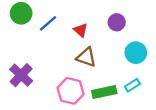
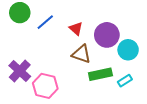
purple circle: (117, 22) -> (107, 35), moved, size x1.5
pink hexagon: (71, 91) -> (45, 86), moved
green rectangle: (104, 92) -> (100, 74), moved

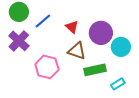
purple cross: (20, 71) -> (19, 41), moved
cyan rectangle: (125, 81) -> (118, 84), moved
pink hexagon: (45, 86) -> (47, 67), moved

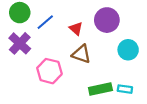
purple circle: (101, 33) -> (107, 20), moved
green rectangle: (95, 70) -> (100, 89), moved
cyan rectangle: (118, 84) -> (125, 89), turned 40

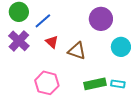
red triangle: (76, 29) -> (52, 42), moved
pink hexagon: (49, 71) -> (47, 83), moved

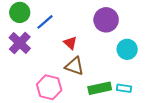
red triangle: (52, 42) -> (70, 43), moved
brown triangle: (77, 51) -> (74, 66), moved

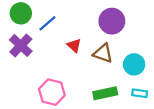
cyan circle: (127, 49) -> (134, 64), moved
brown triangle: (74, 66) -> (103, 53), moved
cyan rectangle: (124, 88) -> (140, 93), moved

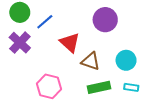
red triangle: (74, 46) -> (70, 43), size x1.5
brown triangle: (103, 53) -> (91, 61), moved

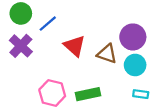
purple circle: (105, 20) -> (133, 37), moved
brown triangle: (91, 61) -> (107, 54), moved
green rectangle: (99, 87) -> (88, 94), moved

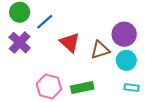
brown triangle: (107, 54) -> (100, 50), turned -36

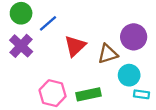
red triangle: (70, 43) -> (75, 46), turned 35
cyan circle: (126, 60) -> (129, 75), moved

